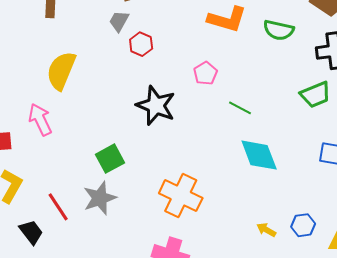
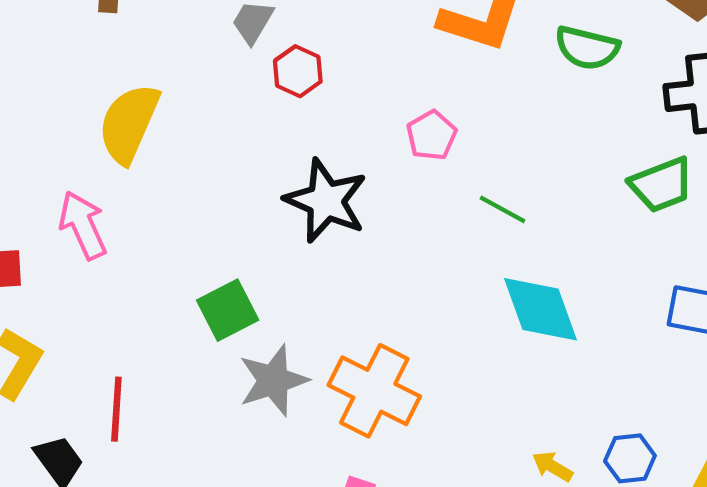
gray star: (100, 198) -> (273, 380), moved
red line: (58, 207) -> (116, 409), turned 36

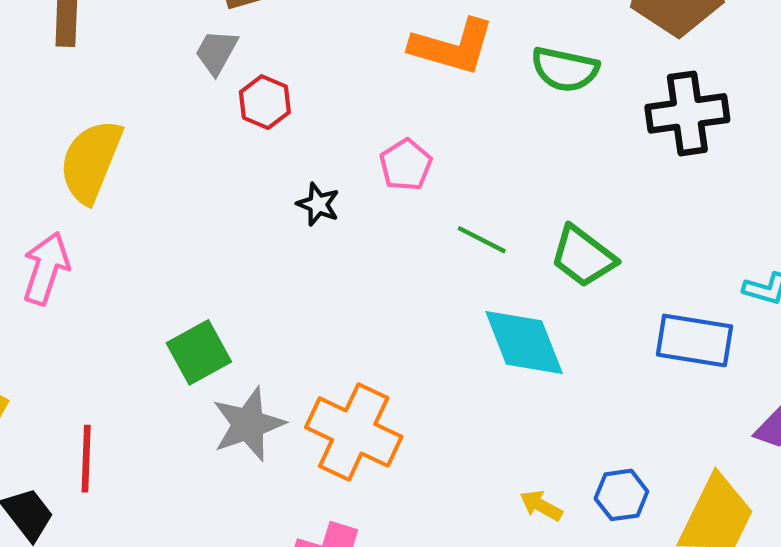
green trapezoid: (662, 185) -> (583, 256), moved, turned 60
black star: (326, 201) -> (318, 204), moved, size x0.5
pink arrow: (83, 225) -> (46, 268), turned 44

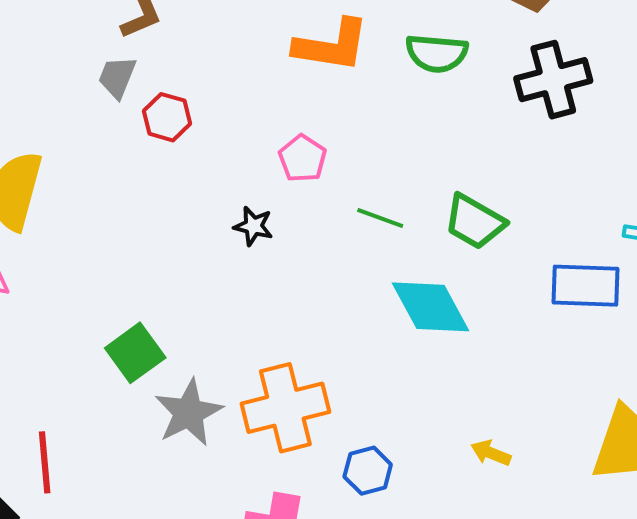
black star: (318, 204) -> (253, 226), moved
orange cross: (354, 432) -> (285, 408), turned -32
blue hexagon: (621, 495) -> (368, 471), moved
yellow arrow: (541, 506) -> (491, 453), moved

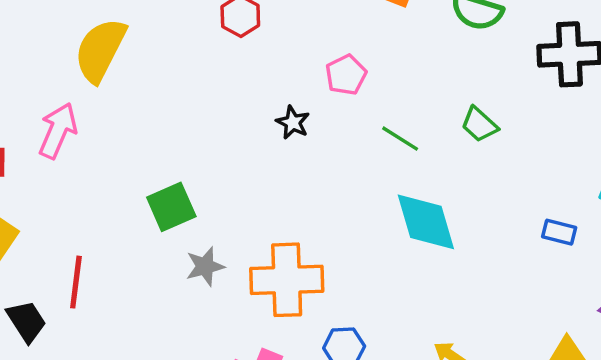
green trapezoid: (475, 222) -> (479, 125), moved, size x0.7
blue rectangle: (586, 286) -> (559, 232), size x0.6
gray star: (189, 413) -> (205, 266), size x0.7

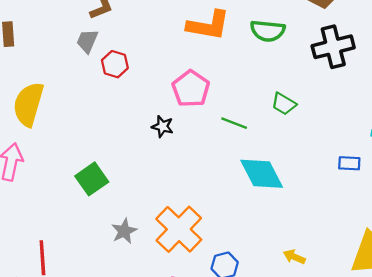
pink pentagon: (346, 75) -> (191, 89), size x1.4
green square: (171, 207) -> (92, 179), moved
orange cross: (287, 280) -> (179, 229), turned -33

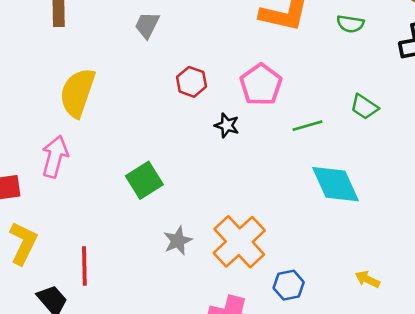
green semicircle: (268, 31) -> (350, 24), size x0.7
red hexagon: (115, 64) -> (191, 82), moved
green line: (234, 123) -> (307, 126), turned -40

